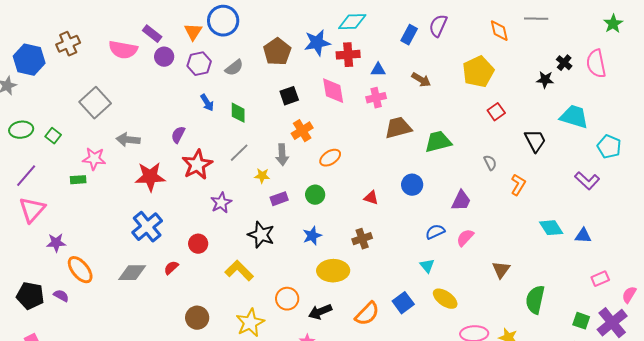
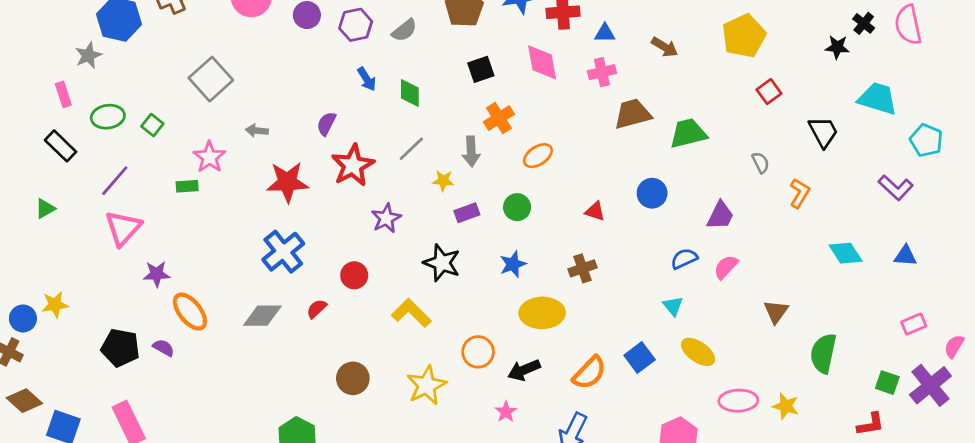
gray arrow: (128, 140) -> (257, 131), size x0.7
pink star: (94, 159) -> (209, 157), turned 30
blue triangle: (583, 236) -> (905, 256), moved

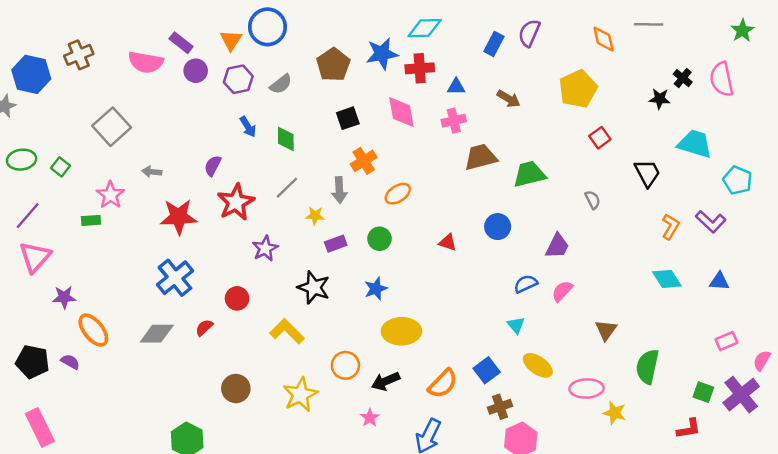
orange L-shape: (800, 193) -> (671, 227), moved
brown cross: (582, 268) -> (500, 407), moved
pink ellipse: (738, 401) -> (587, 389), moved

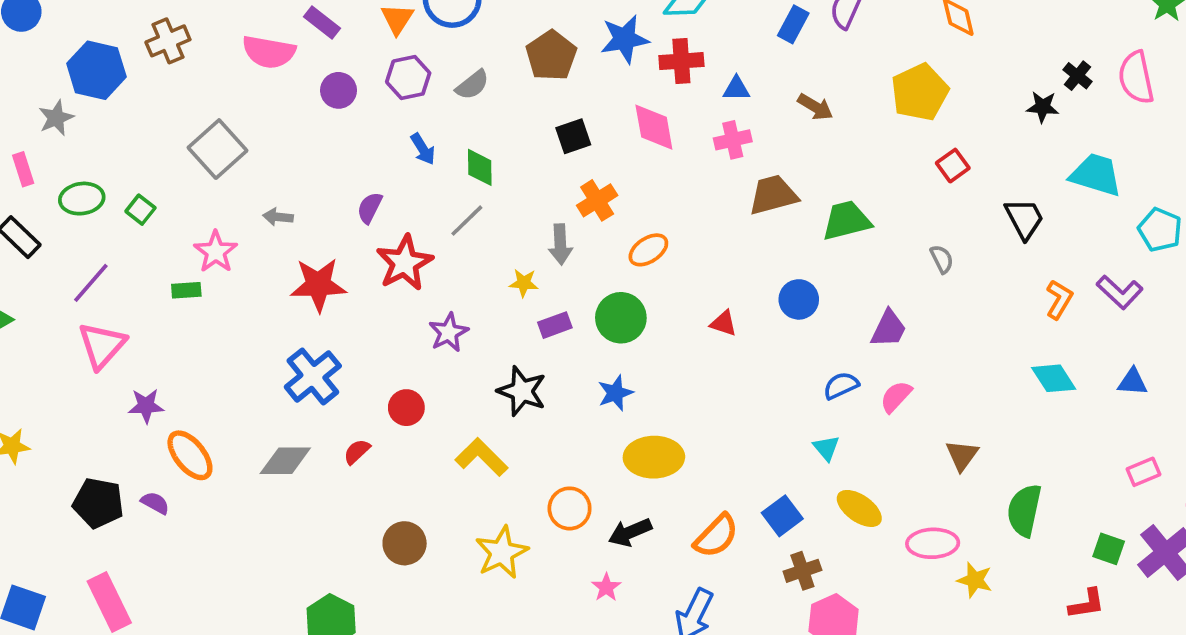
purple circle: (196, 71) -> (339, 90), moved
gray line: (287, 188) -> (467, 221), moved
green circle: (380, 239) -> (621, 318), size x1.4

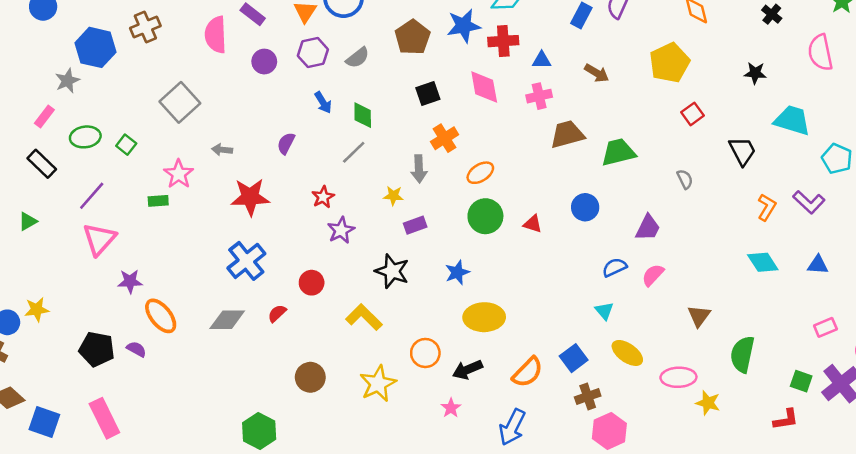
pink semicircle: (269, 52) -> (216, 35), turned 78
black cross: (1077, 76) -> (772, 14), moved
pink rectangle: (23, 169) -> (44, 116), turned 55
red star: (405, 263) -> (323, 197), moved, size x0.6
green circle: (621, 318) -> (485, 216), moved

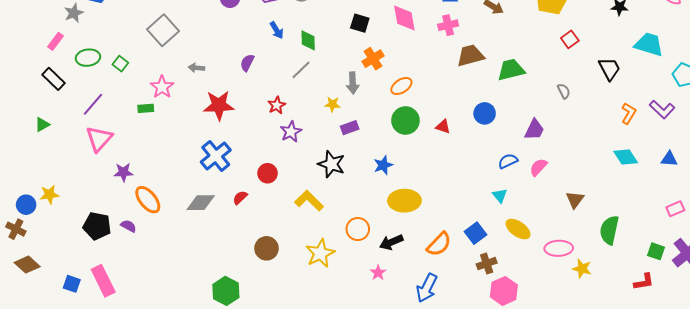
black square: (428, 93) -> (360, 23), turned 36
blue square: (44, 422) -> (72, 284), moved, size x0.7

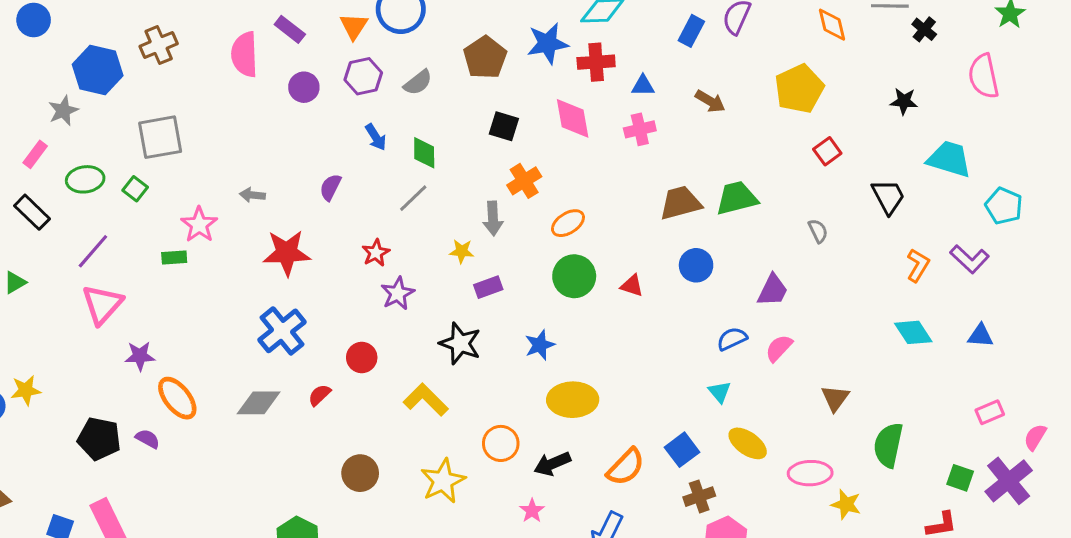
gray square: (163, 30) -> (160, 137), moved, turned 32
brown trapezoid: (470, 56) -> (680, 203), moved

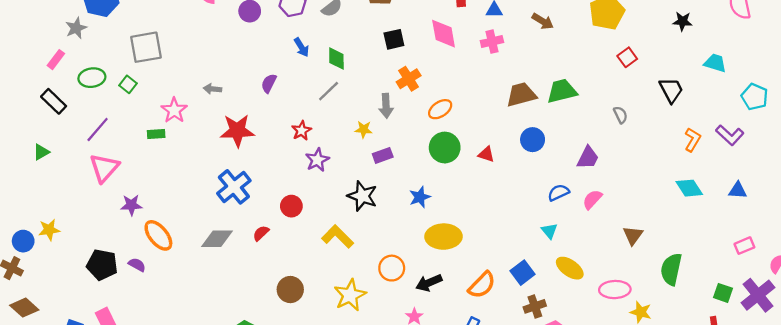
black square: (504, 126) -> (394, 39), turned -30
cyan trapezoid: (949, 159) -> (715, 63), size x0.7

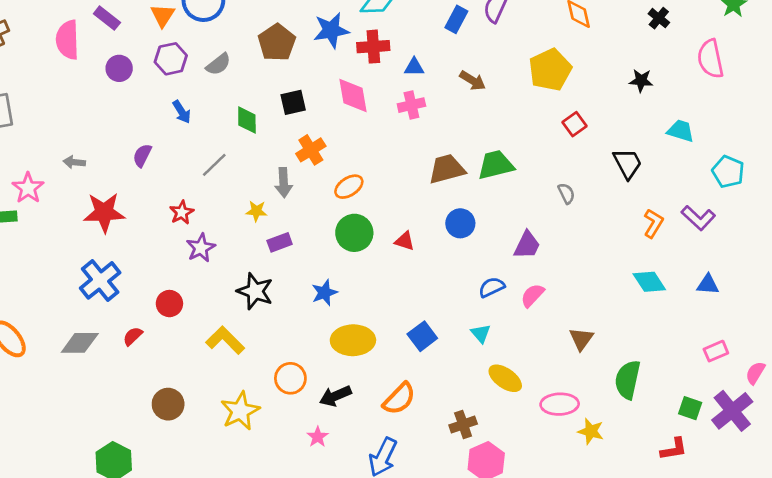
green diamond: (336, 58) -> (247, 120), moved
blue square: (522, 273) -> (422, 336), moved

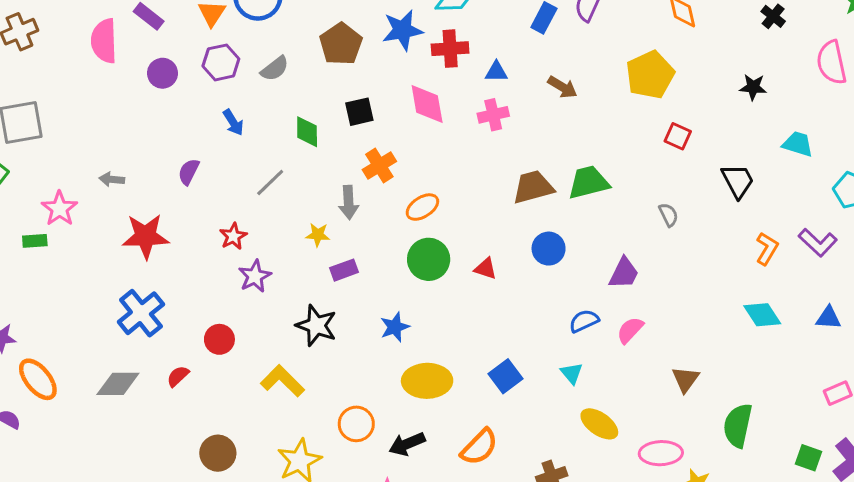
red square: (575, 124) -> (678, 136), turned -30

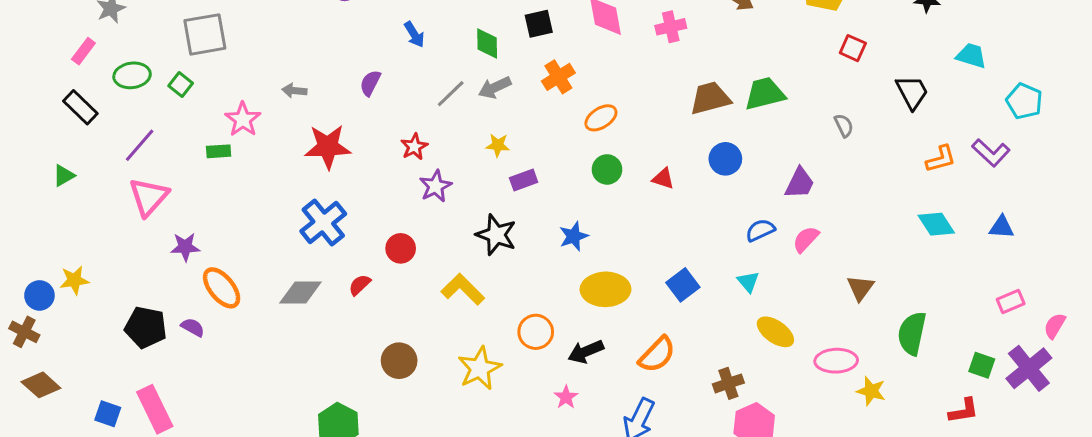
gray arrow: (349, 202) -> (495, 88), moved, turned 68
orange L-shape: (767, 249) -> (941, 159), turned 44
green circle: (429, 259) -> (607, 169), size x0.7

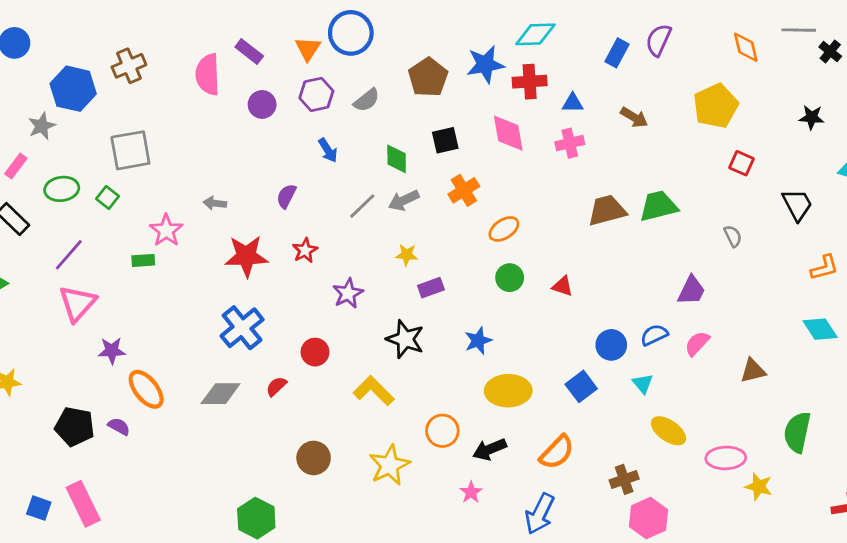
red star: (414, 147) -> (305, 250), moved
blue circle: (725, 159) -> (611, 345), moved
brown triangle: (860, 288) -> (753, 371), moved, turned 40

